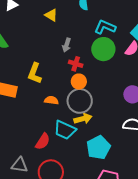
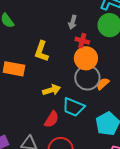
orange circle: (79, 82) -> (86, 58), size x1.5
orange semicircle: (51, 100) -> (103, 84), moved, turned -48
yellow arrow: (83, 119) -> (51, 90), moved

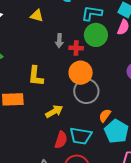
red cross: (82, 41) -> (76, 48), moved
orange semicircle: (103, 84) -> (105, 115), moved
cyan trapezoid: (73, 107) -> (81, 136), moved

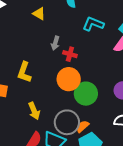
green circle: (96, 35) -> (86, 94), moved
gray circle: (86, 91) -> (67, 122), moved
yellow arrow: (54, 111) -> (34, 111), turned 84

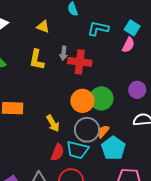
red cross: (70, 54) -> (80, 62), size x1.6
yellow L-shape: (24, 72) -> (37, 60), moved
orange circle: (69, 79) -> (82, 101), moved

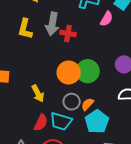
pink semicircle: (128, 45) -> (106, 19), moved
gray arrow: (64, 53) -> (52, 24), size x1.6
red cross: (80, 62) -> (68, 33), size x0.7
gray circle: (87, 130) -> (72, 102), size x0.7

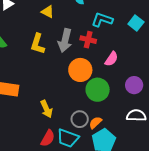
pink semicircle: (106, 19) -> (111, 59), moved
red cross: (68, 33) -> (88, 40), moved
orange circle: (69, 73) -> (80, 70), moved

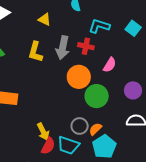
yellow arrow: (46, 109) -> (43, 132), moved

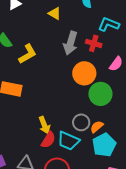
yellow L-shape: (35, 52) -> (27, 54), moved, turned -140

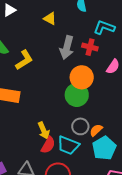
green circle: (100, 94) -> (77, 95), moved

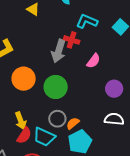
gray arrow: (67, 48) -> (59, 51), moved
orange circle: (82, 77) -> (24, 79), moved

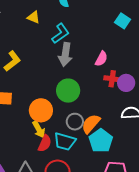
cyan L-shape: (87, 21) -> (60, 33), moved, turned 130
red cross: (72, 40) -> (112, 79), moved
orange circle: (24, 79) -> (41, 110), moved
orange semicircle: (73, 123) -> (91, 124), size x1.5

